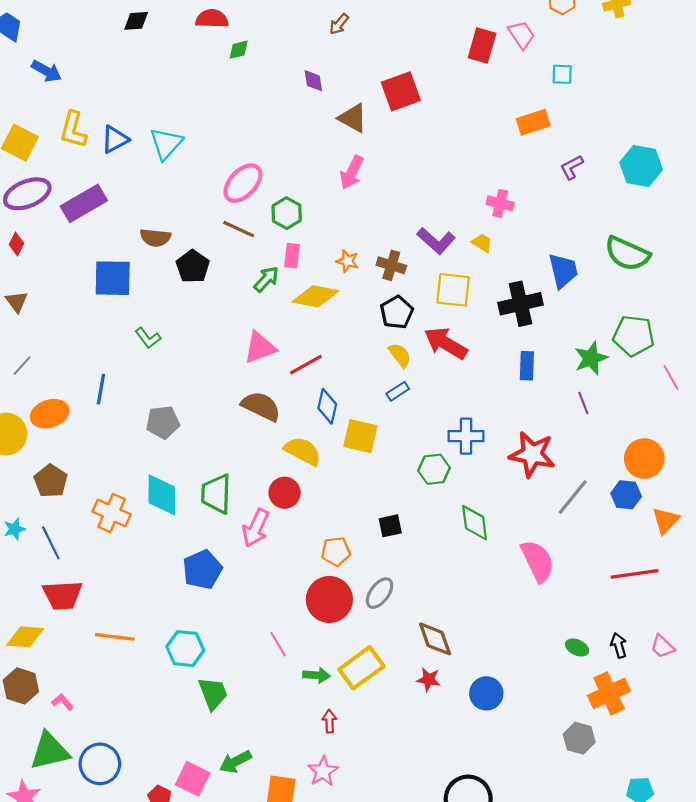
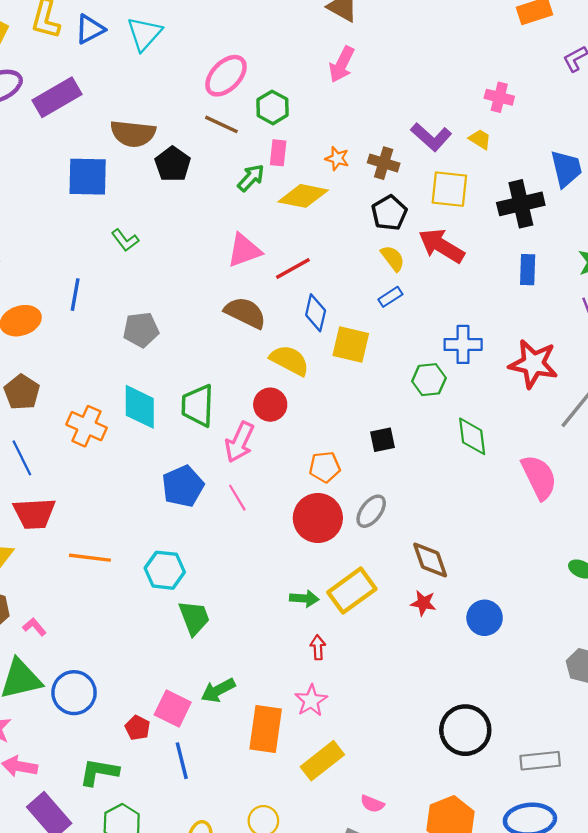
brown semicircle: (155, 238) -> (133, 134), size x1.4
pink line: (278, 644) -> (237, 498), moved

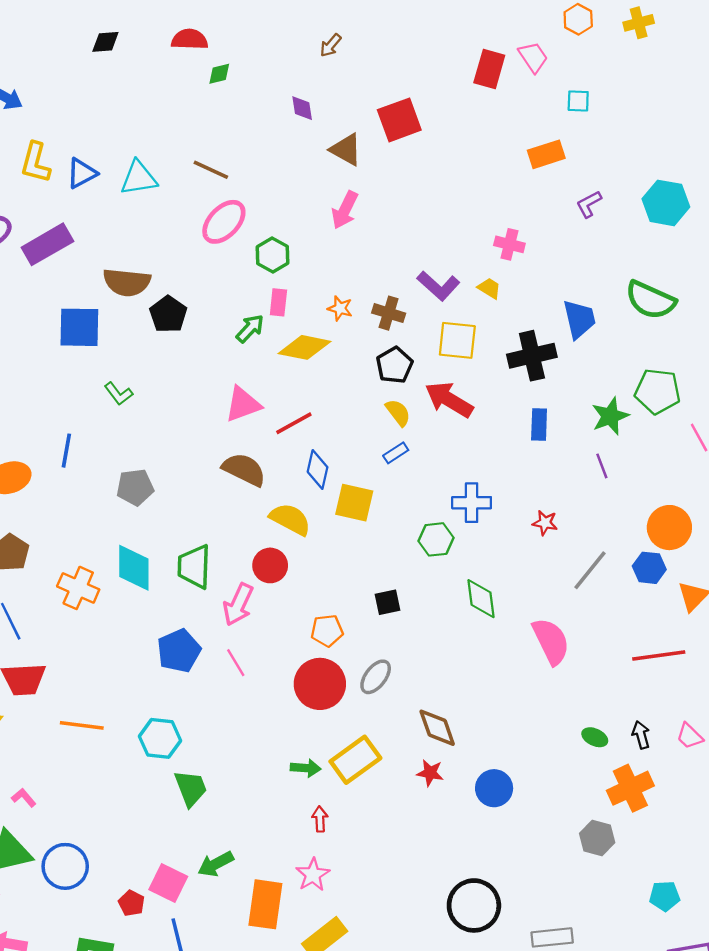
cyan triangle: (144, 34) -> (139, 178), turned 39
brown line: (221, 124) -> (211, 170), moved
red star: (533, 364) -> (545, 523), size x0.5

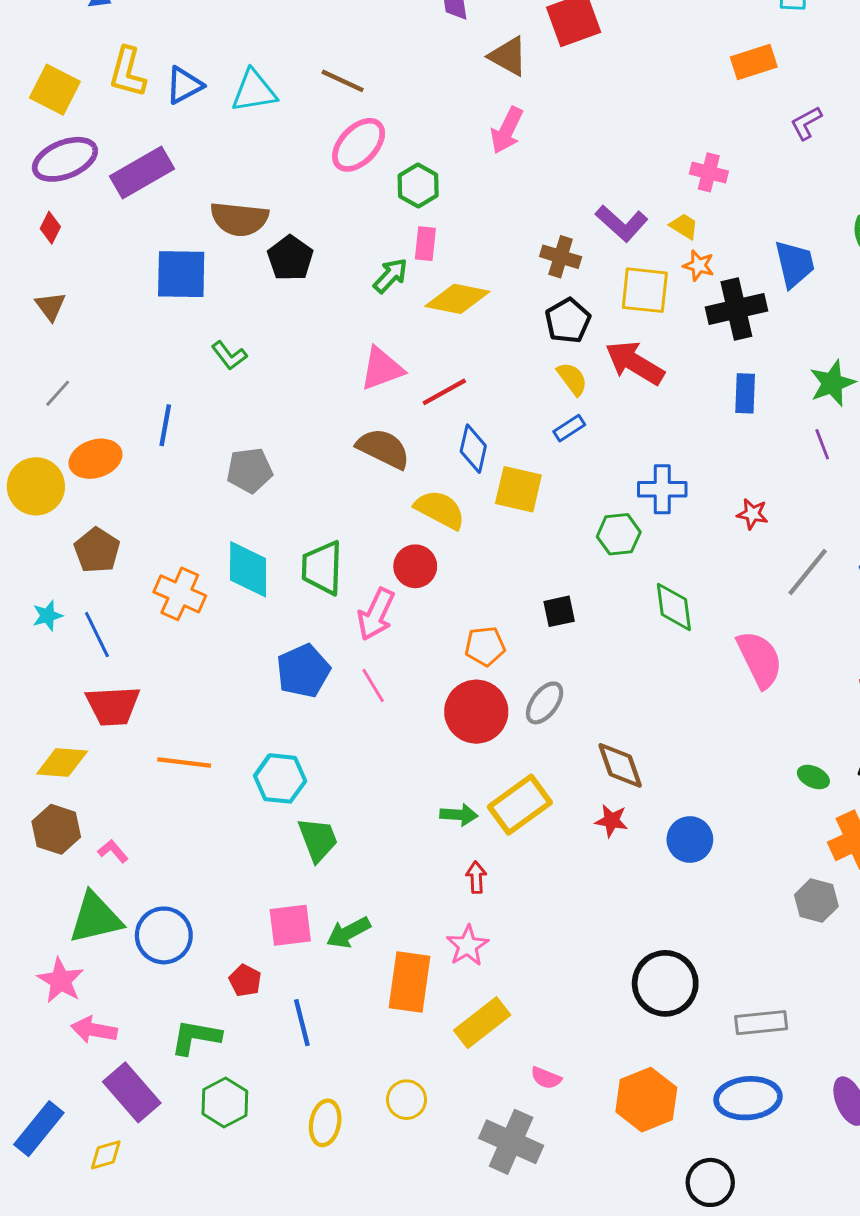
orange star: (340, 308) -> (699, 265), moved
pink square: (168, 883) -> (290, 925), moved, turned -33

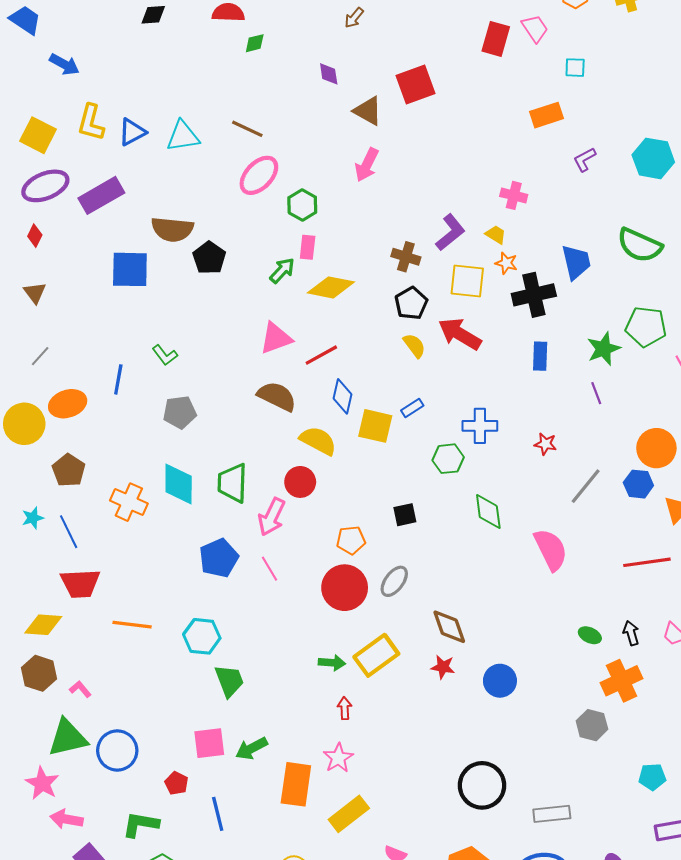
purple L-shape: (622, 223) -> (450, 232), turned -81
green L-shape: (229, 356) -> (165, 355), moved
blue rectangle: (569, 428) -> (412, 408), moved

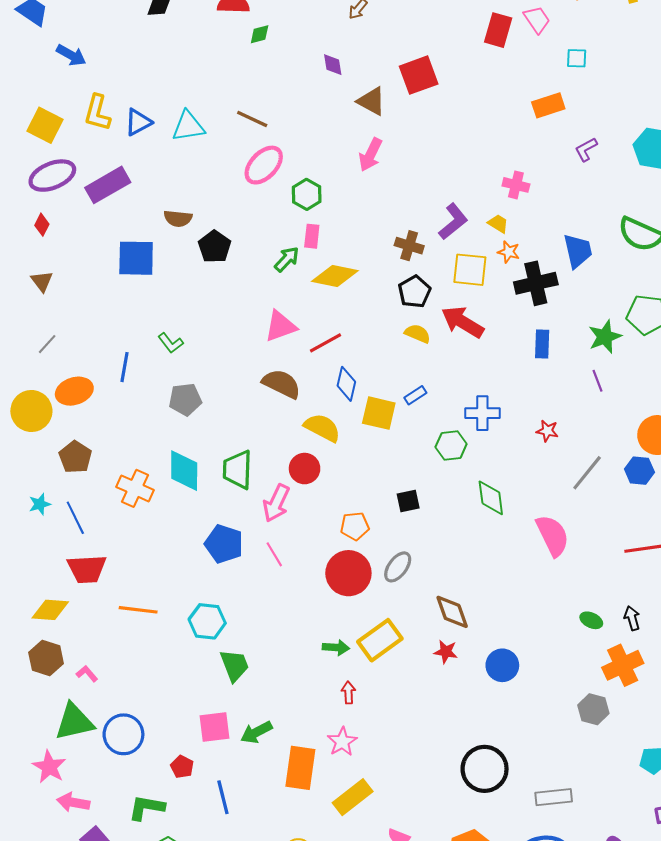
brown semicircle: (172, 229) -> (178, 218), size x0.7
yellow semicircle: (414, 346) -> (418, 334), turned -30
blue pentagon: (219, 558) -> (224, 544), turned -30

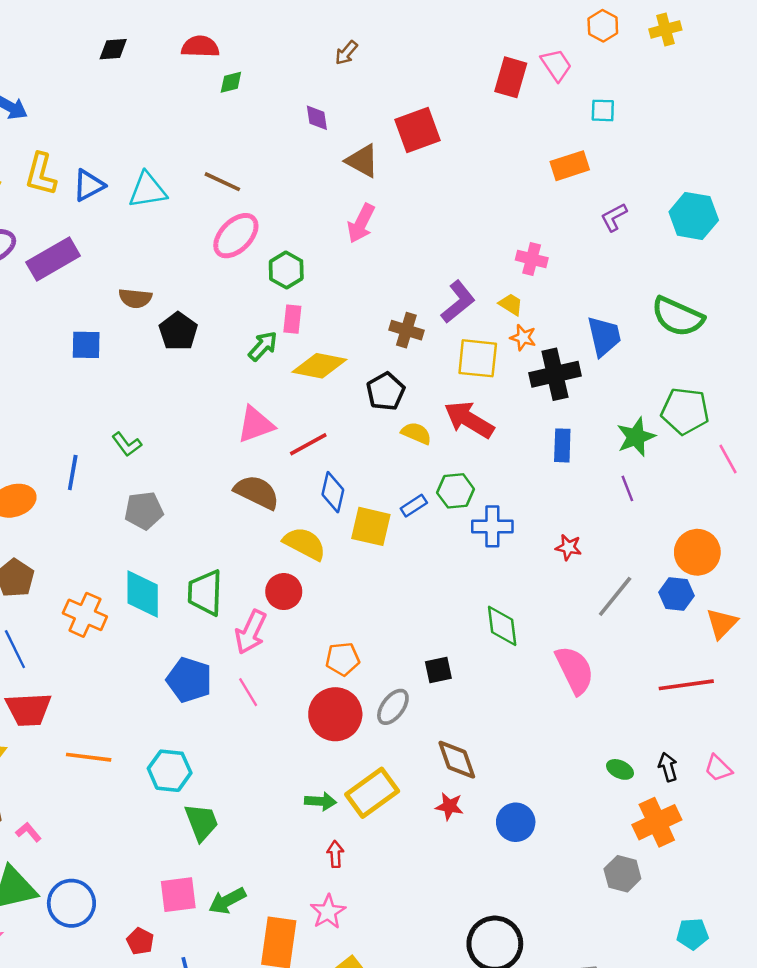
blue square: (136, 258) -> (86, 345), size x0.7
black pentagon: (414, 292) -> (386, 391), moved
green hexagon: (451, 446) -> (456, 491), moved
black square: (408, 501) -> (438, 670), moved

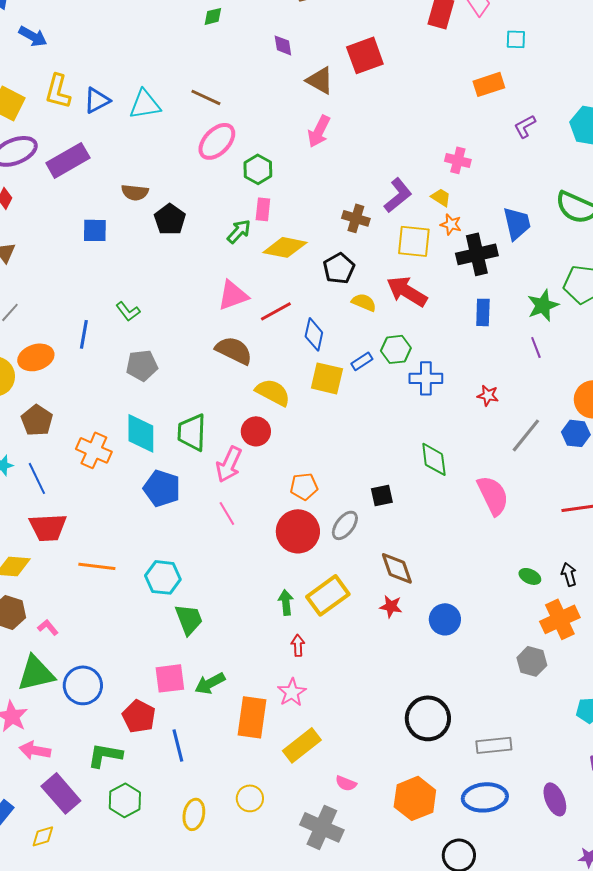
blue diamond: (333, 492) -> (314, 334), moved
blue pentagon: (189, 680) -> (162, 488), moved
green arrow: (321, 801) -> (286, 602), turned -100
red pentagon: (140, 941) -> (139, 716), size x1.5

